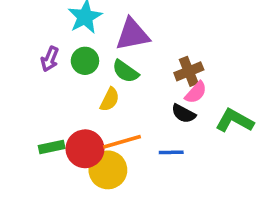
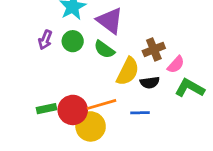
purple triangle: (132, 34) -> (110, 21), turned 48
pink semicircle: (196, 92) -> (176, 65), moved
yellow semicircle: (110, 100) -> (128, 71), moved, size x1.5
black semicircle: (184, 114) -> (150, 82), turned -36

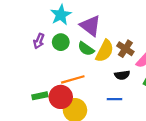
brown cross: (154, 49) -> (125, 49), turned -35
yellow semicircle: (128, 71) -> (105, 51), moved
orange line: (102, 104) -> (73, 79), moved

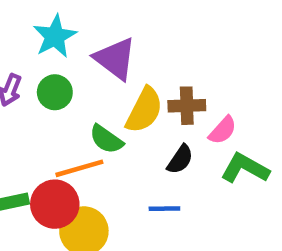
green semicircle: (86, 49) -> (106, 139), moved
brown cross: (125, 49) -> (187, 106), turned -35
black semicircle: (122, 75) -> (180, 159), turned -48

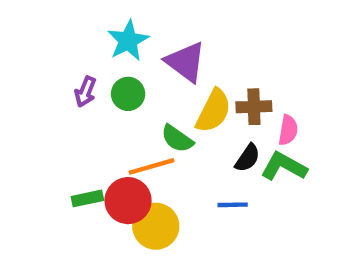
pink semicircle: (223, 130) -> (288, 130), turned -32
green L-shape: (245, 168) -> (284, 166), moved

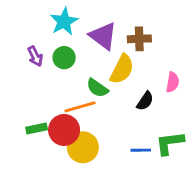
purple arrow: (85, 92) -> (35, 56), turned -48
brown cross: (254, 107) -> (139, 39), moved
green L-shape: (284, 166) -> (170, 143), moved, turned -36
blue line: (233, 205) -> (141, 150), moved

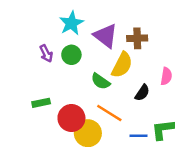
orange line: (80, 107) -> (109, 113), moved, turned 48
green rectangle: (37, 129) -> (41, 103), moved

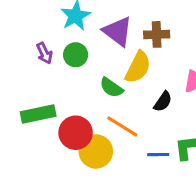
green rectangle: (41, 103) -> (38, 114), size x1.5

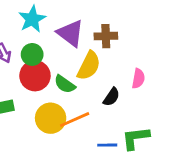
orange line: (122, 126) -> (75, 120), turned -56
red circle: (76, 133) -> (35, 76), moved
yellow circle: (96, 151) -> (51, 118), moved

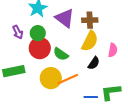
yellow semicircle: (89, 66) -> (90, 41), moved

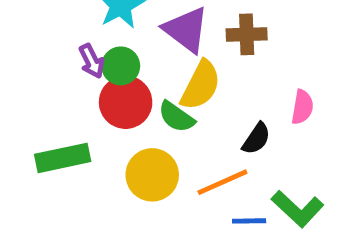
purple arrow: (18, 32) -> (92, 61), moved
yellow semicircle: (90, 41) -> (201, 85), moved
orange line: (68, 79) -> (222, 182), moved
green L-shape: (111, 92) -> (297, 209), turned -130

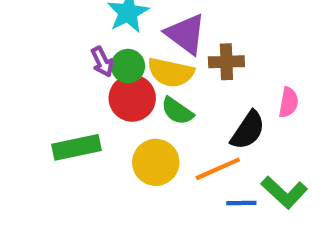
brown cross: (247, 34) -> (226, 62), moved
yellow semicircle: (201, 85) -> (171, 72), moved, turned 75
black semicircle: (256, 139) -> (248, 130), size x1.4

